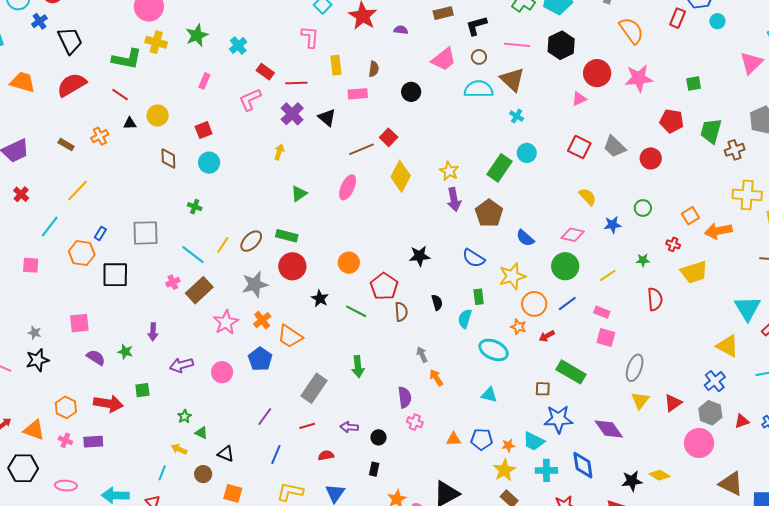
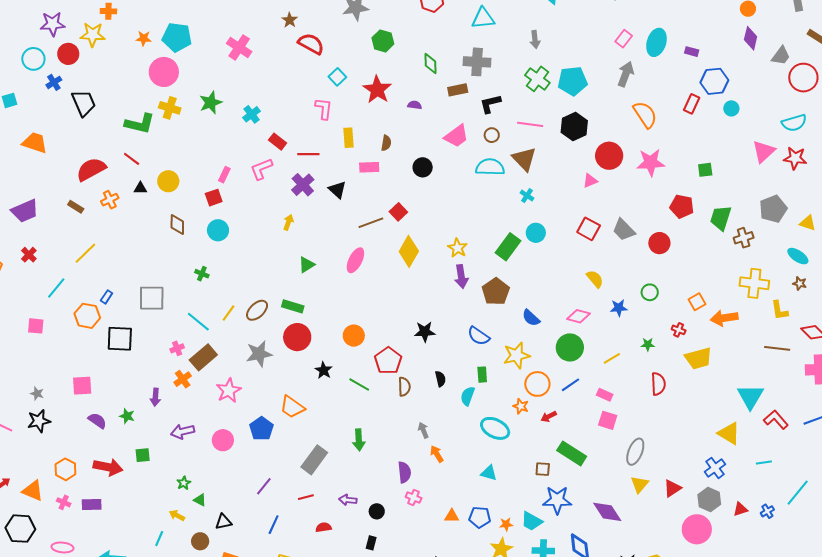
pink rectangle: (204, 81) -> (224, 175), moved
red semicircle: (72, 85) -> (91, 169), moved
orange cross: (262, 320) -> (183, 379), moved
black triangle: (226, 454) -> (224, 522), turned -36

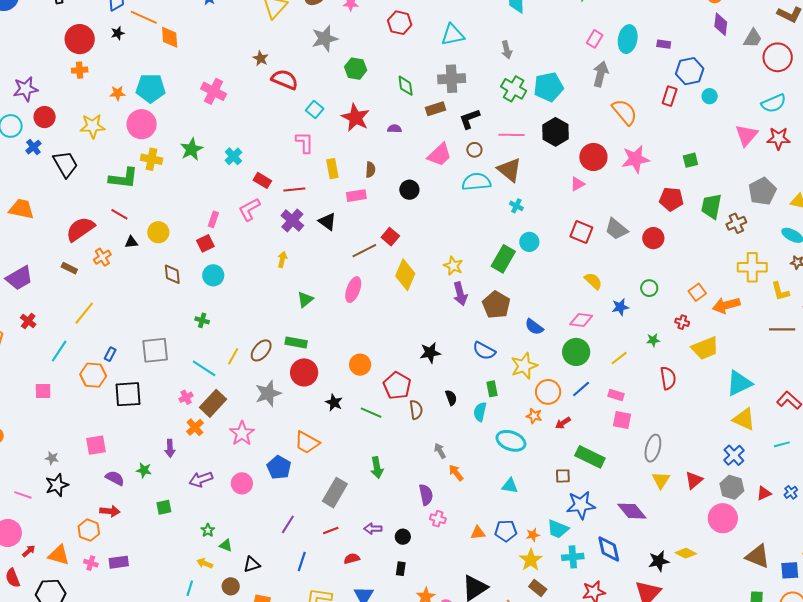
yellow star: (93, 35) -> (93, 126), moved
cyan triangle: (750, 397) -> (739, 383), moved, turned 40
red arrow: (108, 467) -> (110, 511), moved, size x0.7

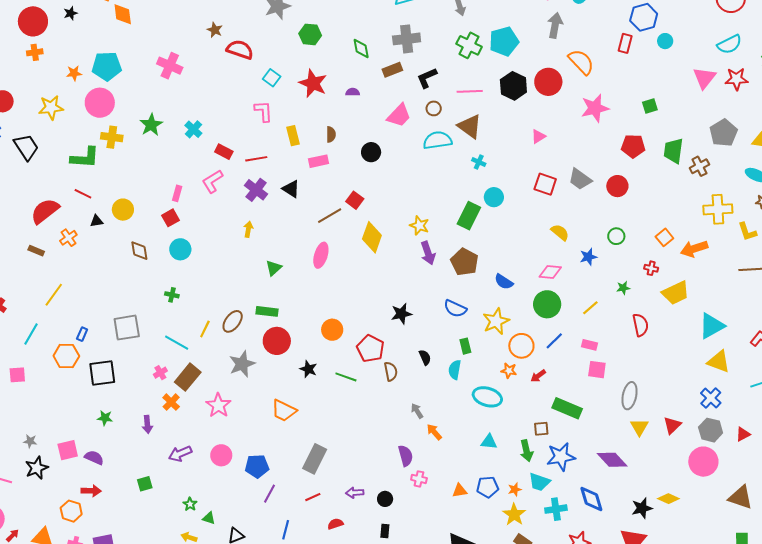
red circle: (593, 157) -> (548, 82), moved
pink square: (96, 445) -> (68, 450), moved
blue pentagon: (279, 467) -> (257, 466), moved, turned -30
green arrow: (377, 468) -> (526, 451), moved
green star: (144, 470) -> (105, 418), moved

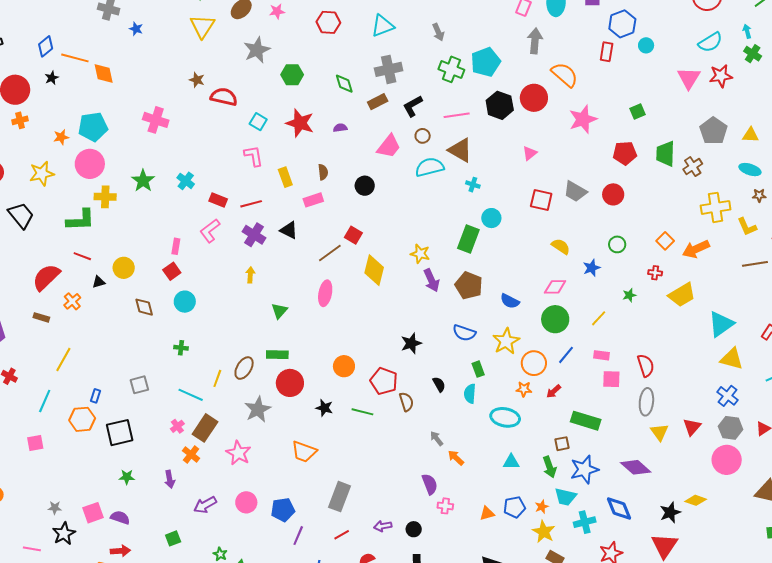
red semicircle: (640, 325) -> (646, 365), moved
gray square: (127, 328) -> (139, 385), size x0.7

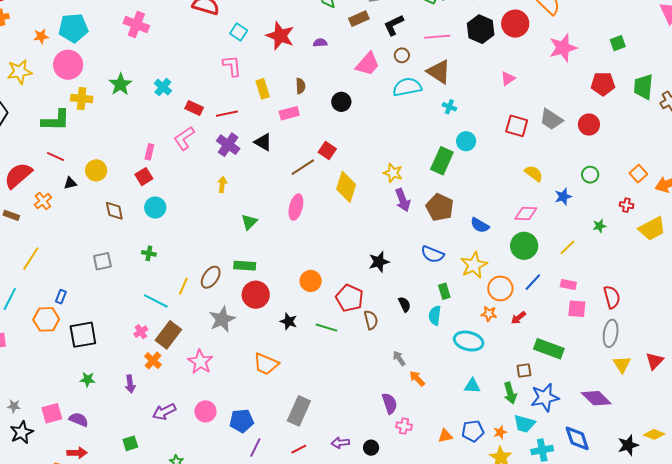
gray square: (139, 385) -> (102, 261), moved

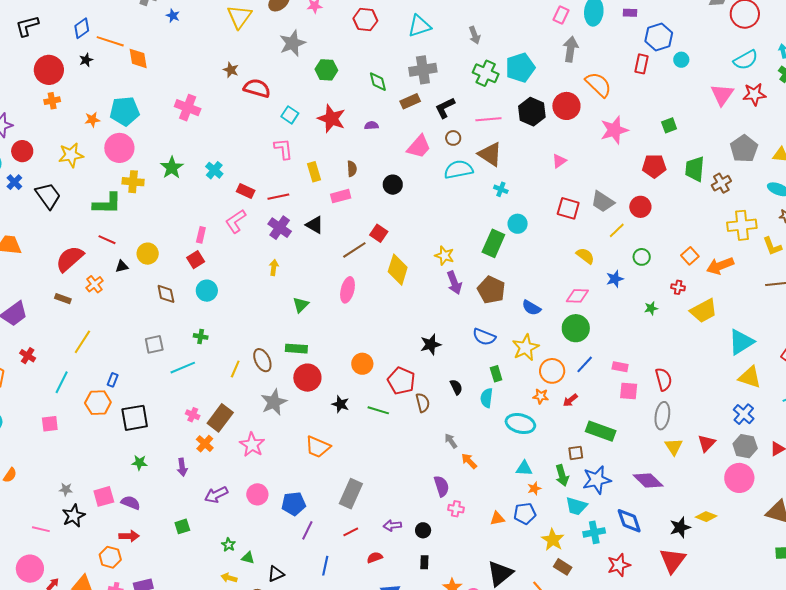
yellow line: (567, 247) -> (617, 230), moved
brown ellipse: (211, 277) -> (262, 360), turned -60
cyan line: (156, 301) -> (183, 368), moved, turned -50
pink cross: (141, 332) -> (193, 415), turned -32
orange star: (500, 432) -> (534, 488), moved

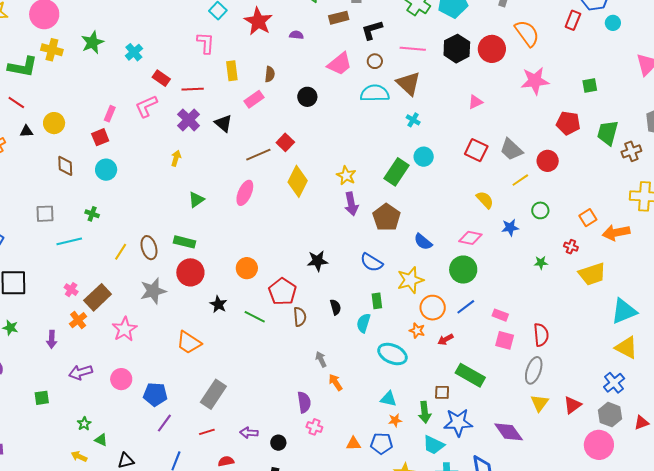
pink rectangle: (341, 196) -> (254, 99), turned -30

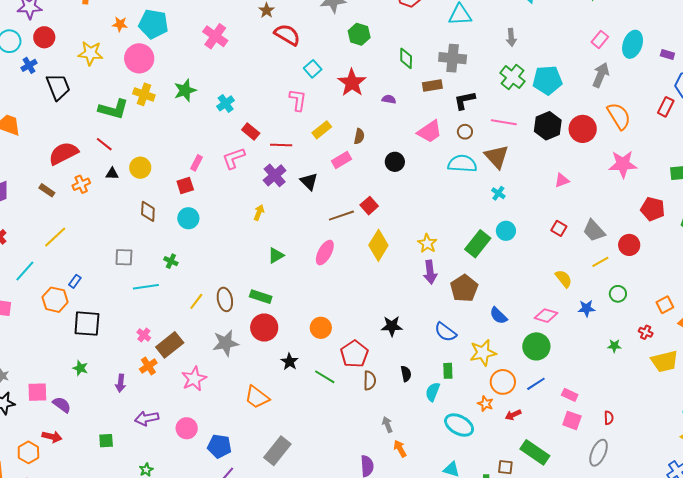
yellow rectangle: (232, 71) -> (322, 130), turned 54
red square: (476, 150) -> (559, 228), size x0.7
red semicircle: (541, 335) -> (609, 418), size x0.6

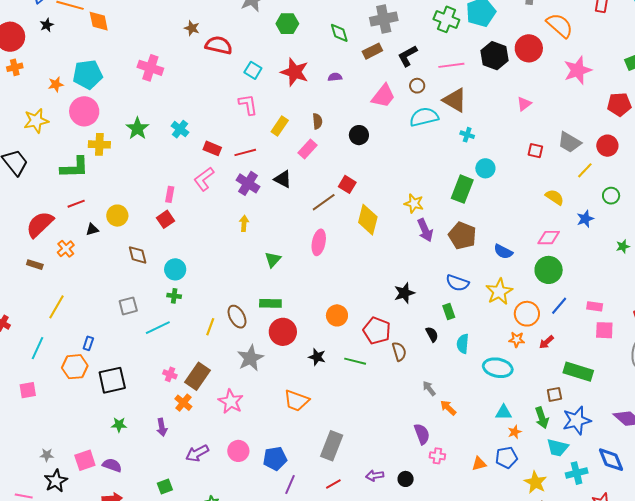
red line: (104, 144) -> (76, 204), turned -42
cyan circle: (188, 218) -> (175, 269), moved
green rectangle: (448, 371) -> (449, 312), moved

